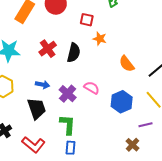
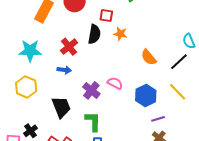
black semicircle: (74, 53) -> (94, 34), moved
blue arrow: (43, 85) -> (64, 70), moved
purple line: (146, 125) -> (158, 119), moved

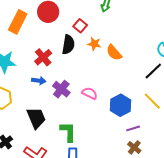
red square: (106, 16) -> (80, 26), turned 32
orange semicircle: (149, 57) -> (114, 53), moved
purple cross: (91, 90) -> (61, 89), moved

